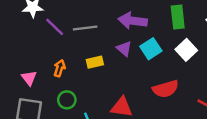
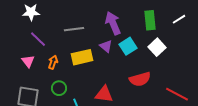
purple arrow: (133, 21) -> (113, 23), turned 60
purple line: (55, 27) -> (38, 39), moved
yellow rectangle: (95, 62) -> (82, 57), size x1.5
pink triangle: (29, 78) -> (28, 61), moved

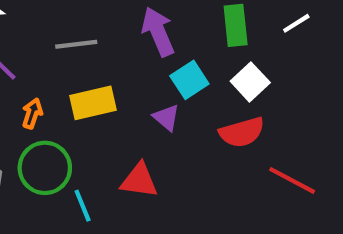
purple triangle: (106, 46) -> (166, 118), moved
red semicircle: (140, 79) -> (242, 132), moved
green circle: (59, 88) -> (45, 168), size x1.6

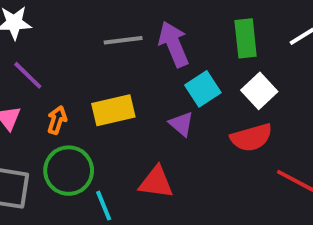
gray line: (76, 44) -> (123, 40), moved

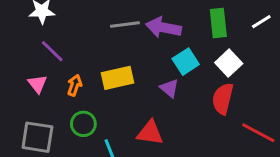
purple arrow: (174, 44) -> (163, 27), turned -56
red semicircle: (251, 138) -> (223, 99), turned 120
green circle: (69, 171) -> (83, 124), size x0.7

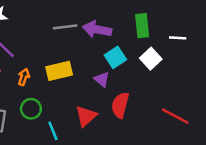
white line: (261, 22) -> (178, 38), moved, turned 35
red semicircle: (223, 99) -> (120, 105), moved
red triangle: (150, 133) -> (86, 116), turned -50

